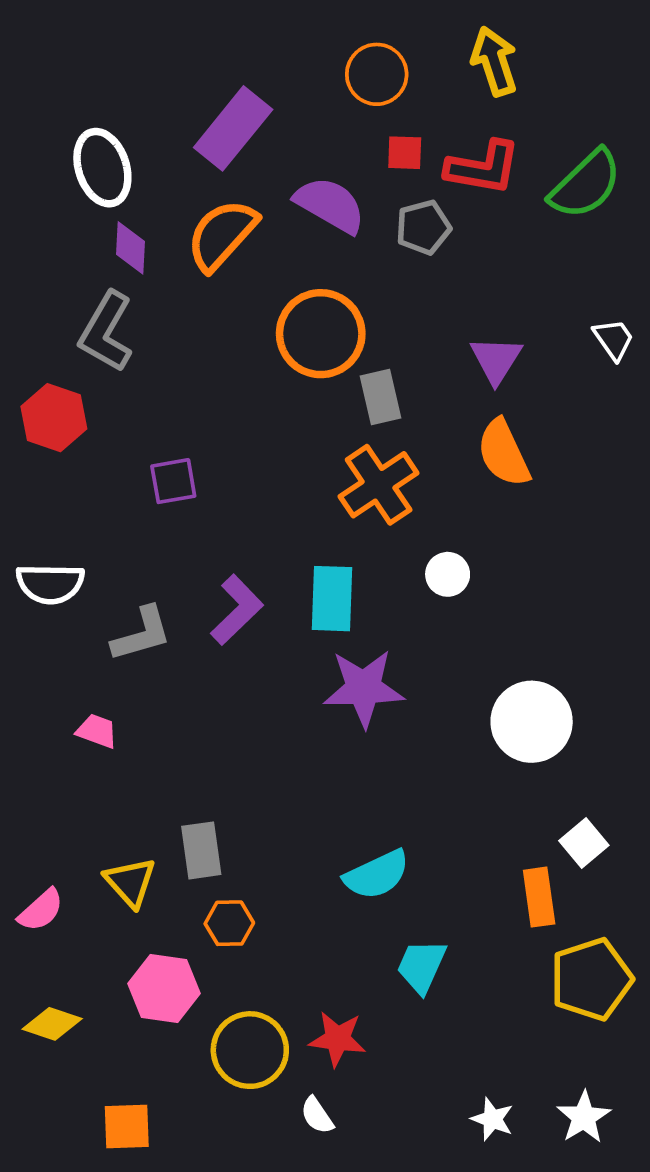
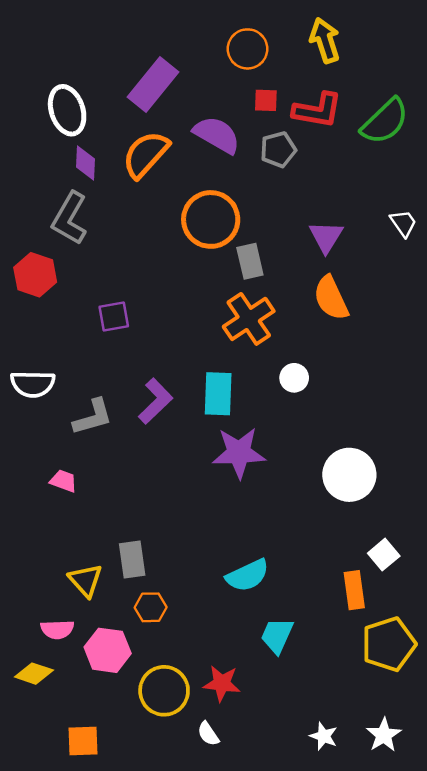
pink semicircle: (41, 910) -> (57, 629), moved, turned 40

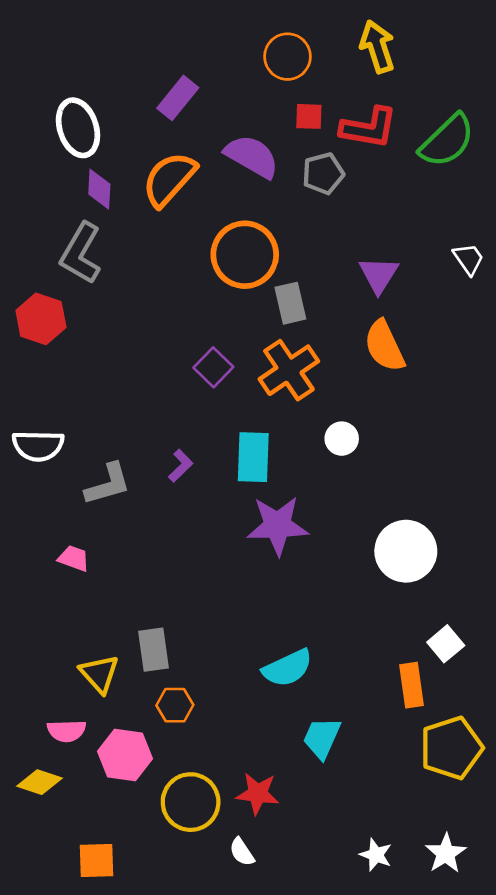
purple rectangle: (153, 84) -> (178, 98), size x0.7
purple square: (114, 316) -> (213, 367), moved, turned -36
purple L-shape: (155, 401) -> (181, 466), size x0.6

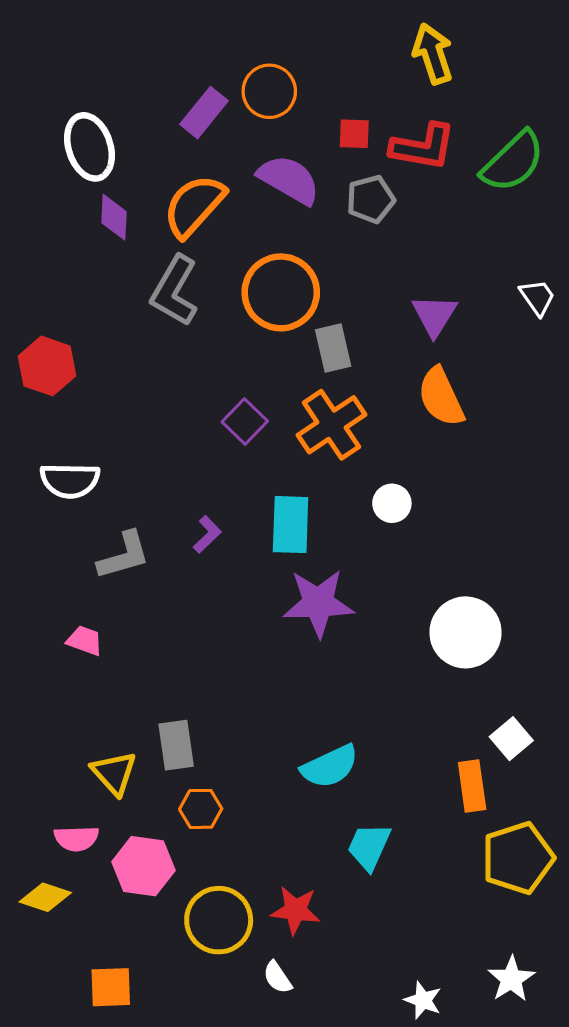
orange circle: (287, 57) -> (269, 91), moved
gray L-shape: (81, 253) -> (175, 291), moved
white semicircle: (38, 446) -> (70, 480), moved
white star: (376, 855) -> (423, 1000), moved

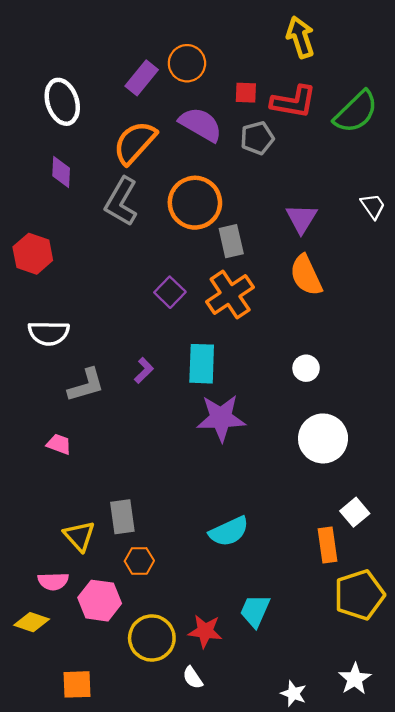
purple diamond: (114, 217) -> (61, 172), moved
white circle: (392, 503) -> (306, 368), moved
cyan trapezoid: (369, 847) -> (255, 611), moved

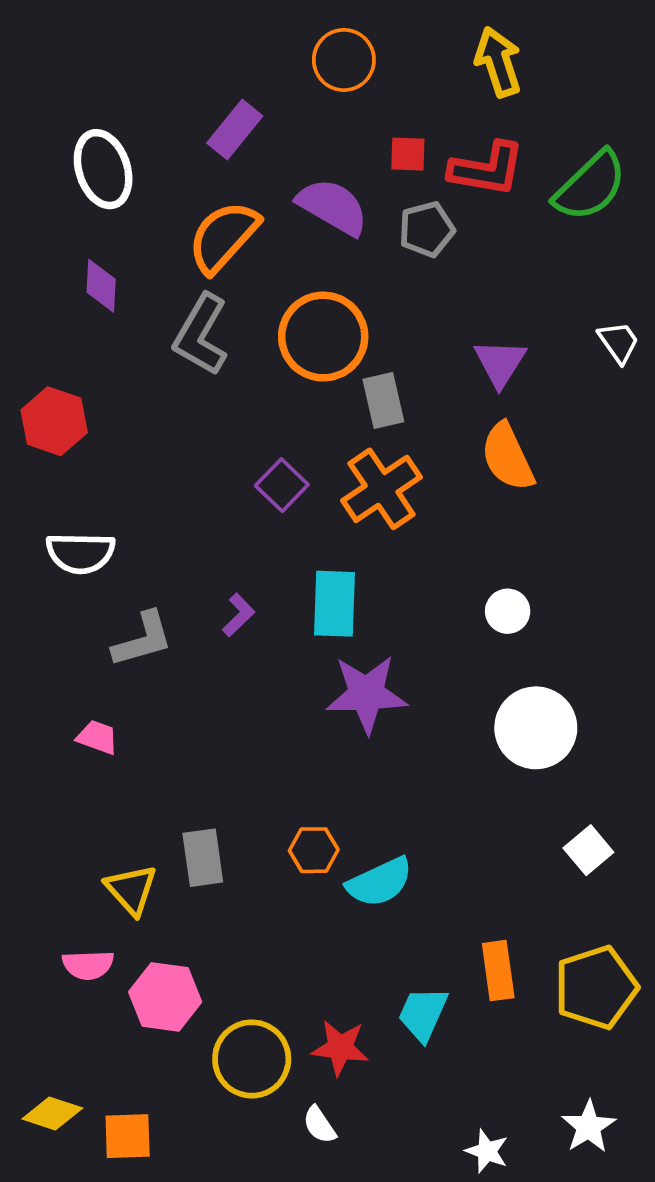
orange circle: (187, 63) -> (344, 60), moved
orange rectangle: (328, 545) -> (498, 971), moved
orange hexagon: (139, 561) -> (314, 850), moved
yellow diamond: (32, 622) -> (52, 1114), moved

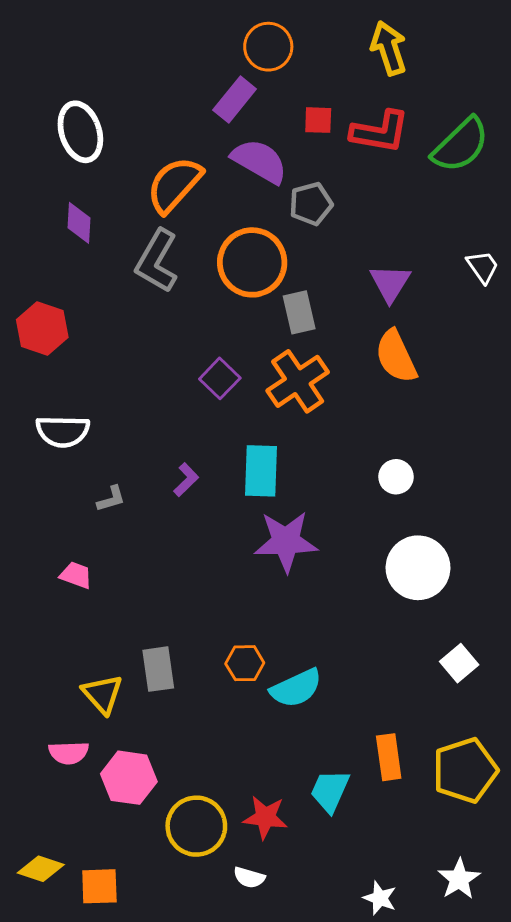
purple rectangle: (235, 130) -> (235, 100), moved
gray pentagon: (427, 229) -> (311, 204), moved
gray L-shape: (143, 639) -> (111, 499), size x0.6
white semicircle: (319, 1125) -> (249, 878), turned -40

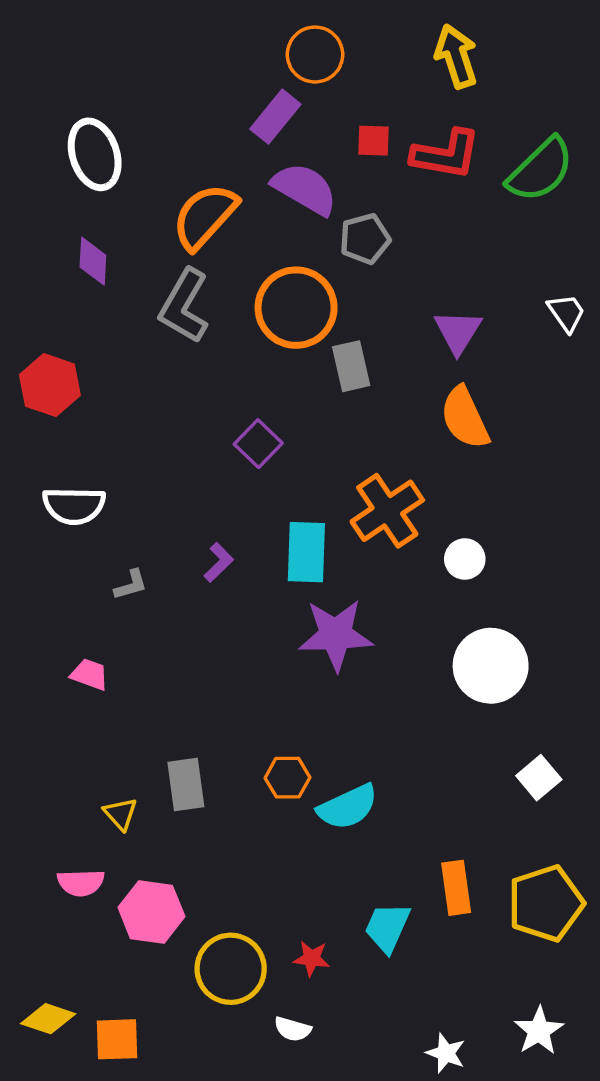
orange cross: (298, 381) -> (387, 511), moved
yellow triangle: (102, 694) -> (120, 814), size x0.7
red star: (265, 817) -> (312, 958), size x0.7

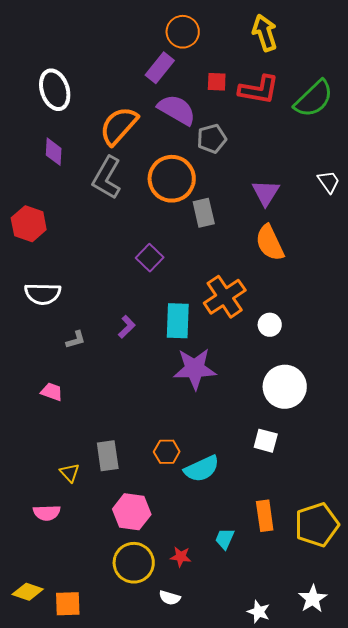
white square: (539, 778) -> (266, 441), moved, turned -35
pink hexagon: (151, 912) -> (132, 512), moved
cyan trapezoid: (387, 927) -> (225, 539), size x0.7

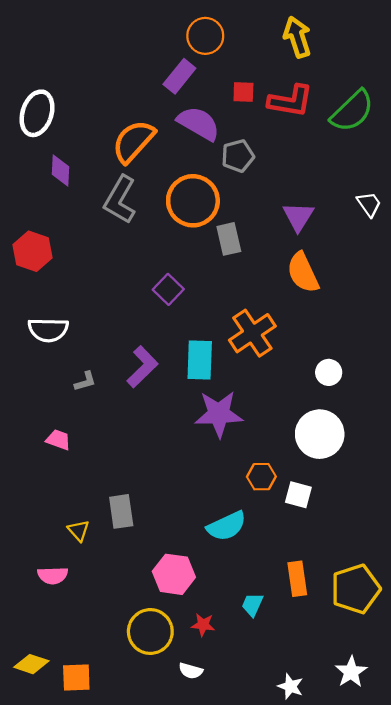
white ellipse: (55, 90) -> (37, 113), moved, turned 36
white circle: (270, 325) -> (329, 372), moved
purple L-shape: (127, 327) -> (142, 367), size x1.6
orange hexagon: (167, 452) -> (261, 477), moved
pink hexagon: (132, 512) -> (174, 574), moved

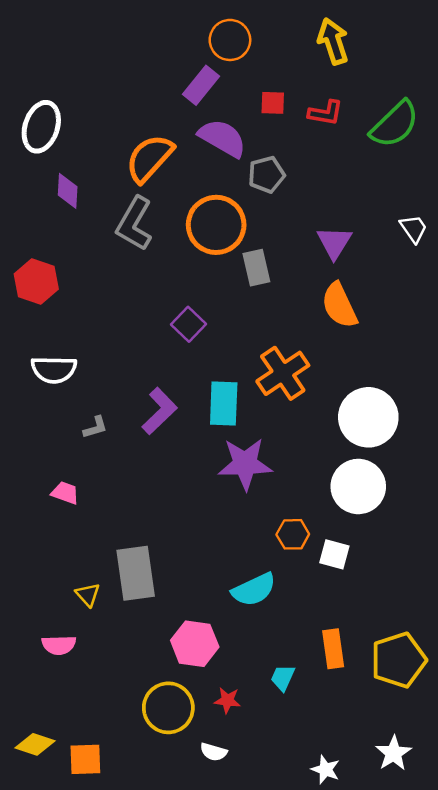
red L-shape: (291, 101) -> (326, 113), size x0.7
white circle: (329, 372) -> (368, 417), size x2.0
gray rectangle: (121, 511) -> (136, 573), size x1.4

